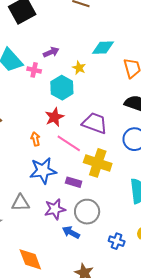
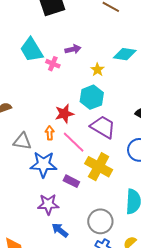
cyan hexagon: (62, 88) -> (92, 97), moved
orange arrow: (35, 139) -> (50, 133), moved
gray triangle: (21, 203) -> (22, 141), moved
gray circle: (87, 212) -> (100, 221), moved

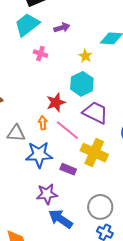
purple arrow: (73, 49) -> (62, 28), moved
cyan trapezoid: (31, 50) -> (27, 25), moved, turned 88
blue arrow: (60, 230) -> (61, 219), size x1.4

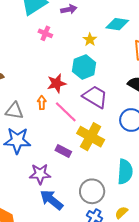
blue star: (39, 155) -> (17, 141), moved

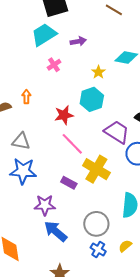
pink cross: (45, 33) -> (54, 65), turned 32
purple trapezoid: (95, 97) -> (117, 132), moved
orange arrow: (42, 103) -> (26, 97), moved

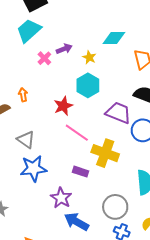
purple arrow: (78, 41) -> (64, 49), moved
gray triangle: (21, 141) -> (26, 140), turned 36
purple star: (45, 205) -> (61, 198), turned -30

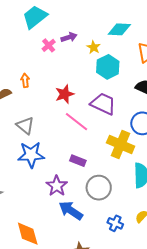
cyan hexagon: (88, 85) -> (108, 67), moved
purple trapezoid: (118, 113) -> (103, 104), moved
yellow cross: (105, 153) -> (121, 144), moved
gray circle: (115, 207) -> (99, 188), moved

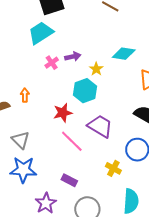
cyan hexagon: (108, 67) -> (85, 91), moved
yellow cross: (121, 144) -> (113, 168), size x0.6

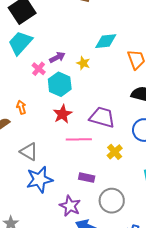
cyan hexagon: (85, 91) -> (60, 84), moved
pink line: (72, 141) -> (79, 139), turned -30
yellow cross: (113, 168) -> (115, 152), moved, turned 35

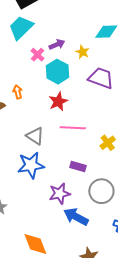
purple trapezoid: (102, 117) -> (101, 78), moved
gray triangle: (29, 152) -> (35, 136), moved
purple star: (70, 206) -> (60, 194), turned 30

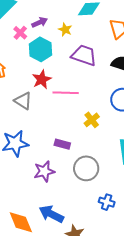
pink line: (73, 128) -> (66, 93), moved
gray triangle: (35, 136) -> (23, 101), moved
blue arrow: (76, 217) -> (51, 214), moved

